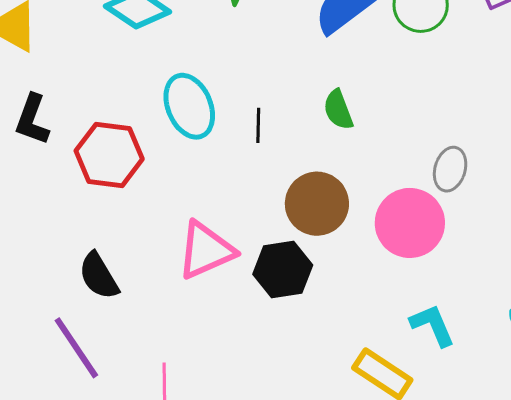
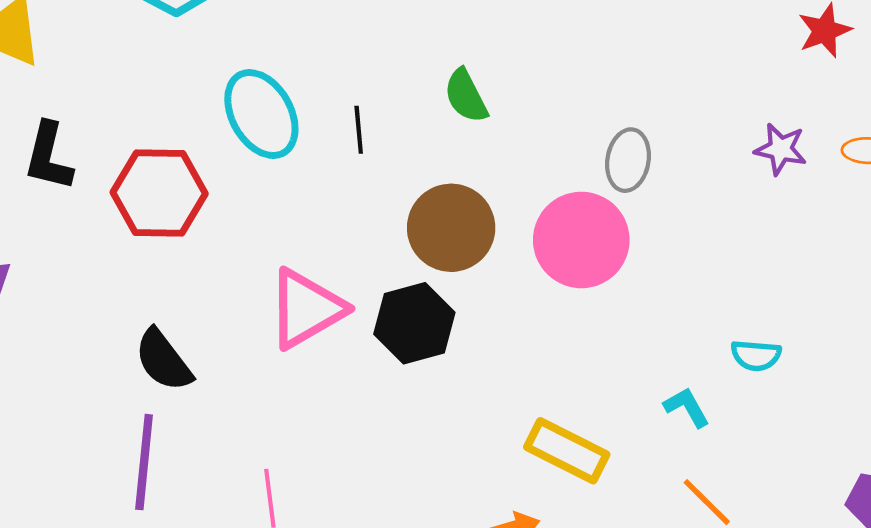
cyan L-shape: (433, 325) -> (687, 407), moved, size x0.7
purple line: (76, 348) -> (144, 462), turned 46

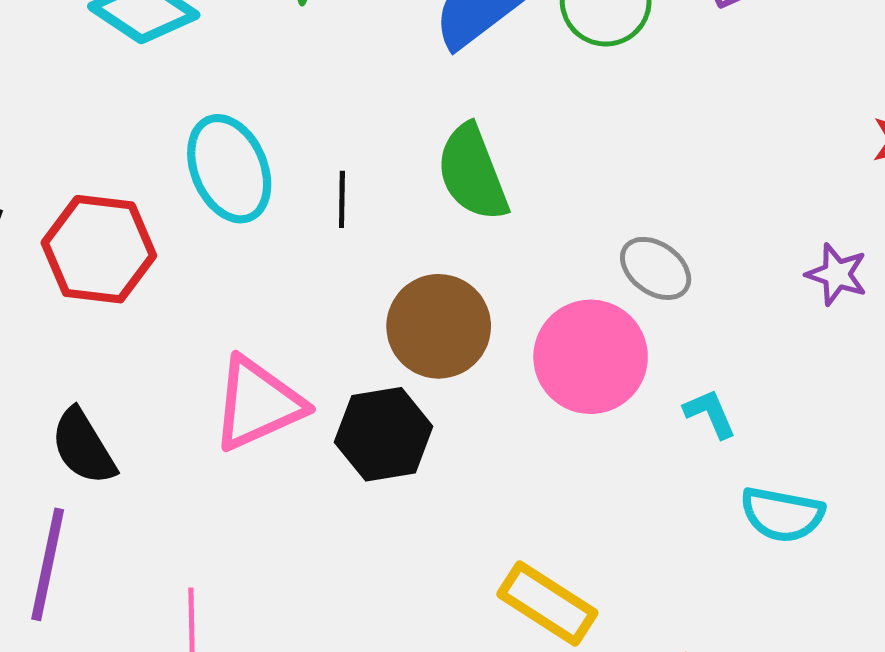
green semicircle: (466, 96) -> (472, 173), size x1.5
gray ellipse: (628, 160) -> (656, 268), turned -70
cyan semicircle: (756, 355) -> (782, 514), size x1.4
cyan L-shape: (687, 407) -> (710, 414), moved

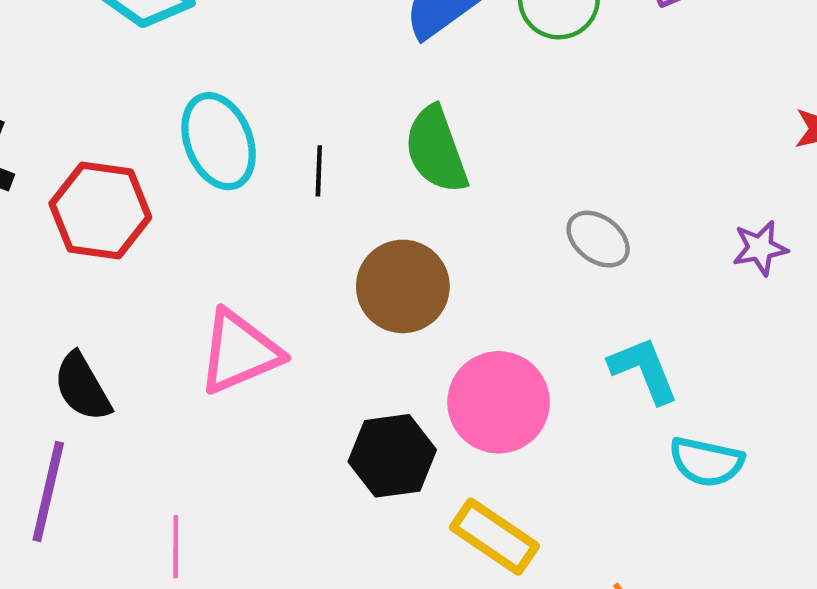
purple star: (837, 274) -> (760, 248), turned -30
pink circle: (591, 357) -> (499, 402), moved
cyan L-shape: (710, 414) -> (644, 370), size x1.5
black hexagon: (384, 434) -> (392, 456), moved

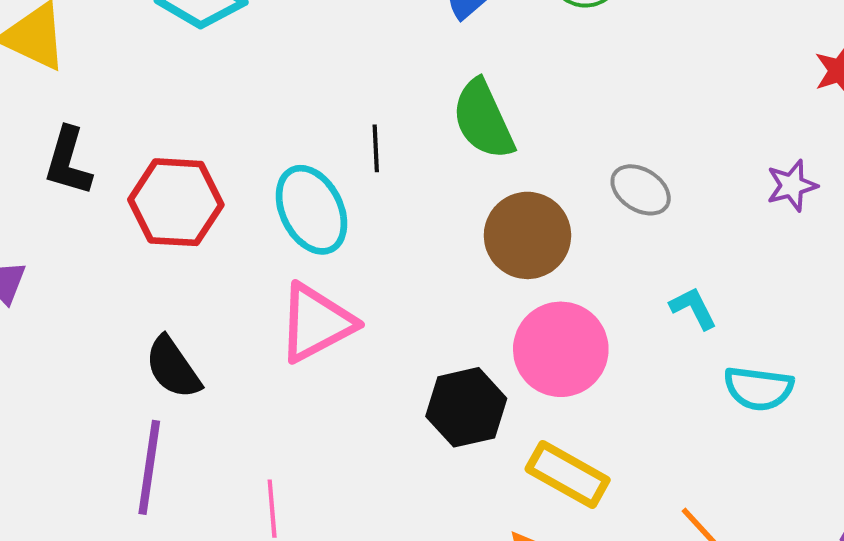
cyan ellipse: (219, 141) -> (311, 210), moved
brown circle: (403, 286) -> (527, 235), moved
cyan L-shape: (644, 370) -> (693, 308), size x0.7

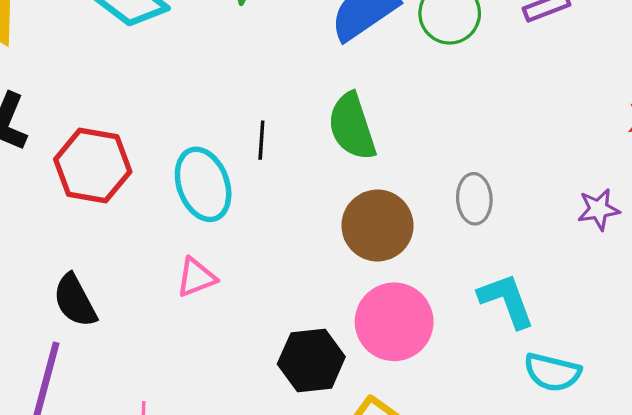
gray ellipse: (641, 190) -> (474, 199), turned 48
cyan L-shape: (693, 308) -> (506, 300), size x1.5
pink triangle: (316, 323) -> (196, 277), size x0.6

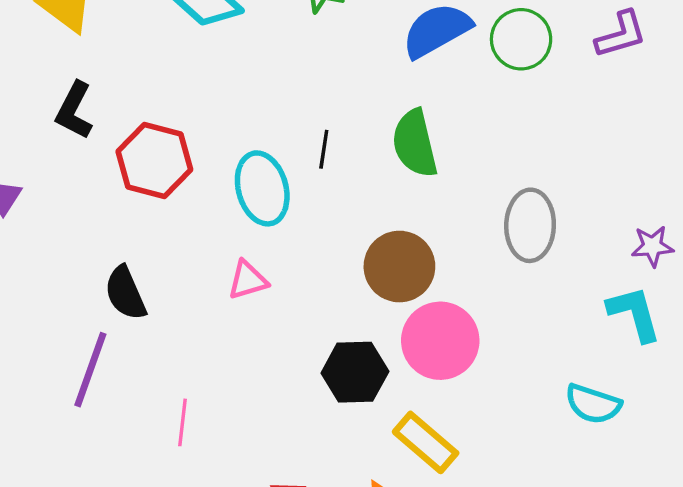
gray ellipse: (474, 199) -> (530, 225), size x1.4
brown circle: (377, 225) -> (399, 267), moved
cyan L-shape: (506, 300) -> (634, 314), moved

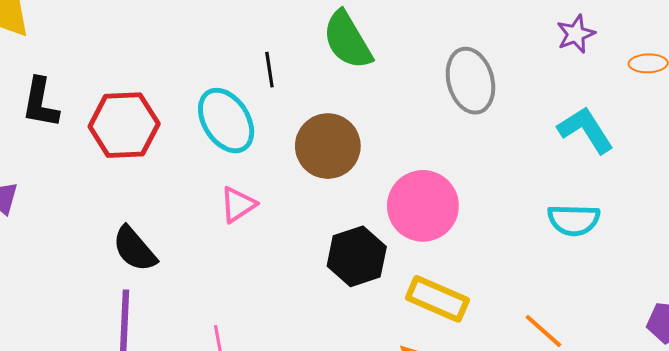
purple star: (652, 246) -> (576, 34), moved
brown circle: (399, 267) -> (328, 146), moved

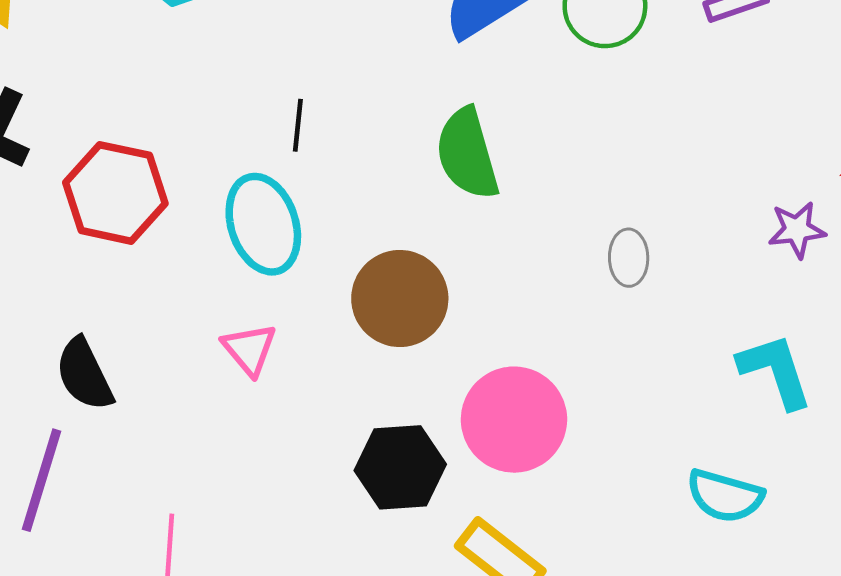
black line: (269, 70) -> (298, 125), moved
gray ellipse: (470, 81) -> (629, 258), size x0.6
pink triangle: (238, 205) -> (249, 349), turned -51

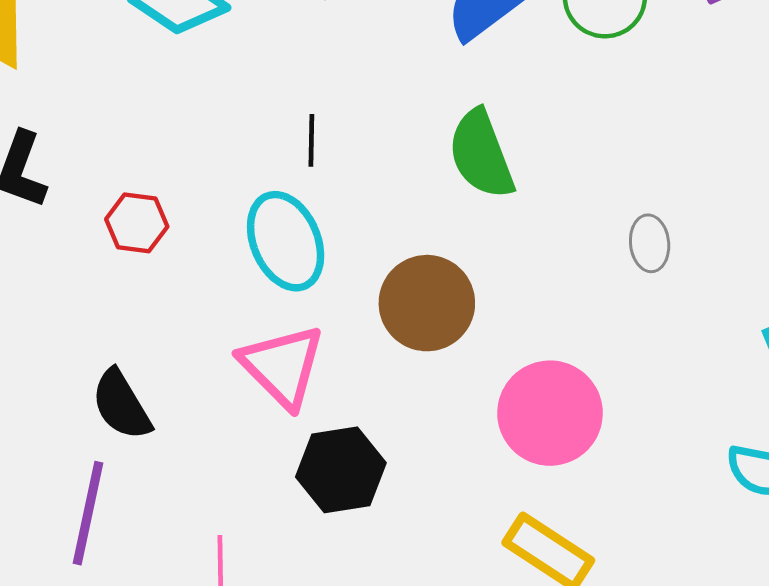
red hexagon: (115, 193) -> (137, 223), size x0.6
pink triangle: (249, 349) -> (282, 366), size x1.6
black hexagon: (400, 467) -> (341, 470), moved

